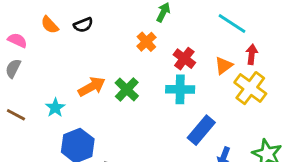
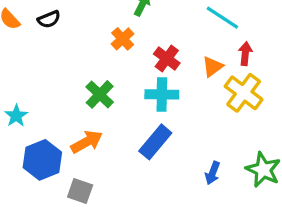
orange arrow: (92, 87) -> (87, 142), moved
blue rectangle: (201, 130) -> (155, 142), moved

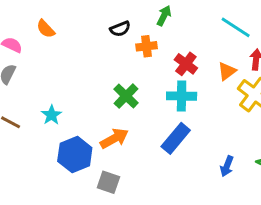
black semicircle: (49, 19) -> (120, 29), moved
orange cross: (123, 39) -> (146, 46), turned 36

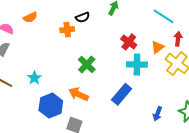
orange semicircle: (46, 29) -> (30, 17), turned -72
orange cross: (146, 46) -> (67, 30), moved
cyan cross: (182, 96) -> (137, 65), moved
orange arrow: (114, 138) -> (78, 94), turned -126

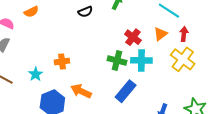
orange cross: (67, 30) -> (62, 62), moved
orange triangle: (157, 47) -> (160, 34), moved
green cross: (87, 65) -> (117, 60), moved, turned -30

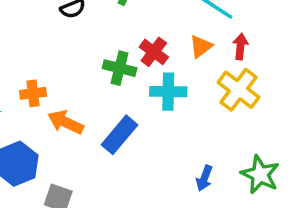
green cross: (117, 60) -> (120, 68), moved
orange arrow: (81, 91) -> (65, 122), moved
blue rectangle: (126, 91) -> (120, 135), moved

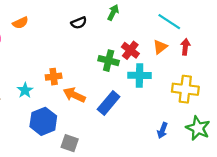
yellow cross: (239, 90) -> (185, 89), moved, turned -30

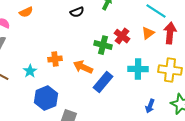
red arrow: (185, 47) -> (170, 33), size x1.5
cyan cross: (140, 75) -> (138, 69), moved
orange arrow: (74, 95) -> (83, 67), moved

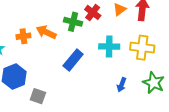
orange arrow: (83, 67) -> (46, 32), moved

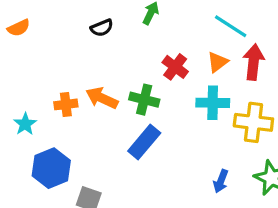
green cross: (73, 22) -> (144, 100), moved
cyan cross: (109, 47) -> (213, 103), moved

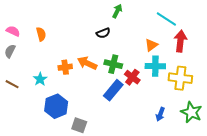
orange semicircle: (19, 28) -> (41, 34), moved, turned -80
black semicircle: (102, 28) -> (103, 33), moved
orange triangle: (218, 62) -> (151, 45), moved
red cross: (175, 67) -> (132, 77), moved

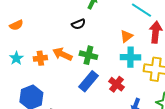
orange semicircle: (41, 34) -> (16, 25), turned 80
red cross: (132, 77) -> (116, 84), moved
cyan star: (40, 79) -> (16, 58), moved

